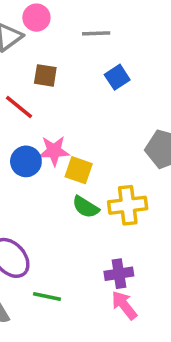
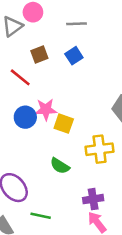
brown square: (45, 75) -> (39, 54), turned -30
blue square: (117, 77) -> (74, 56), moved
green semicircle: (86, 207) -> (60, 166), moved

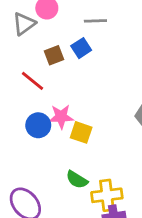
blue square: (74, 56) -> (81, 48), moved
yellow cross: (100, 149) -> (107, 195), moved

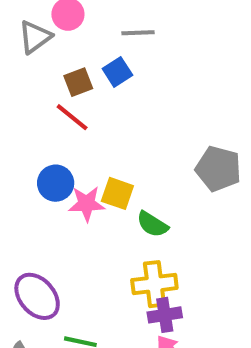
red line: (33, 81) -> (72, 117), moved
pink star: (61, 117) -> (86, 204), moved
green semicircle: (77, 180) -> (152, 224), moved

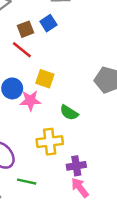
yellow square: (117, 193) -> (45, 79), moved
yellow cross: (154, 284) -> (50, 142), moved

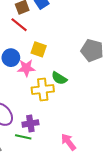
yellow cross: (50, 142) -> (43, 90), moved
purple cross: (76, 166) -> (30, 123), moved

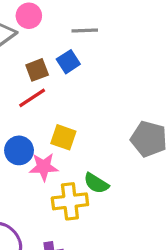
red line: (19, 25) -> (32, 98), turned -72

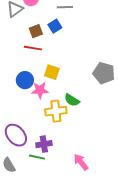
red line: (32, 98) -> (33, 48), turned 42

